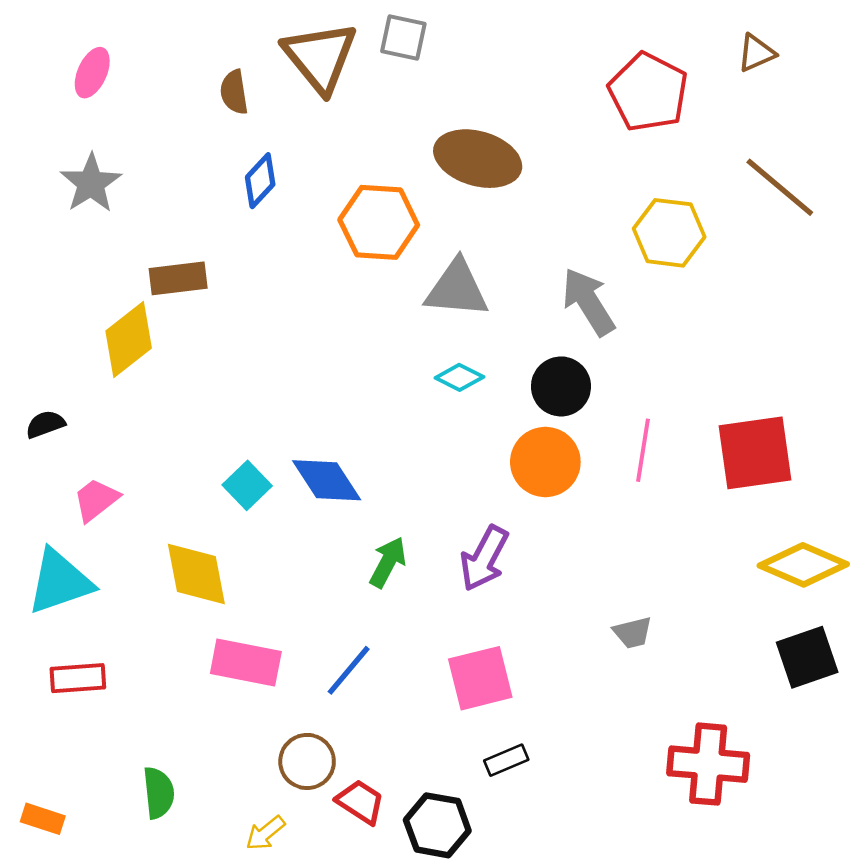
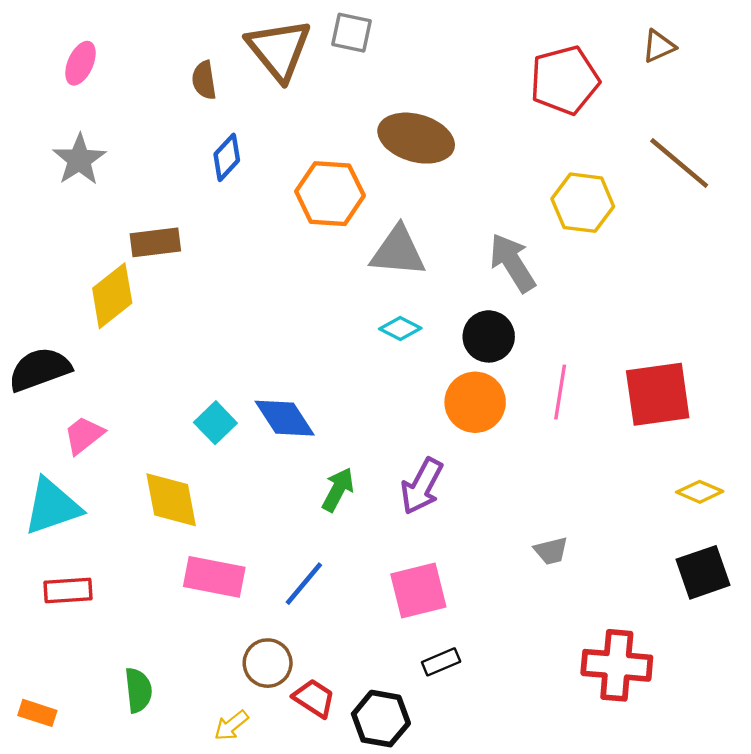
red pentagon: (648, 92) -> (565, 80), turned 30
black semicircle: (45, 424) -> (40, 369), size x1.8
yellow diamond: (803, 565) -> (700, 492), size x0.6

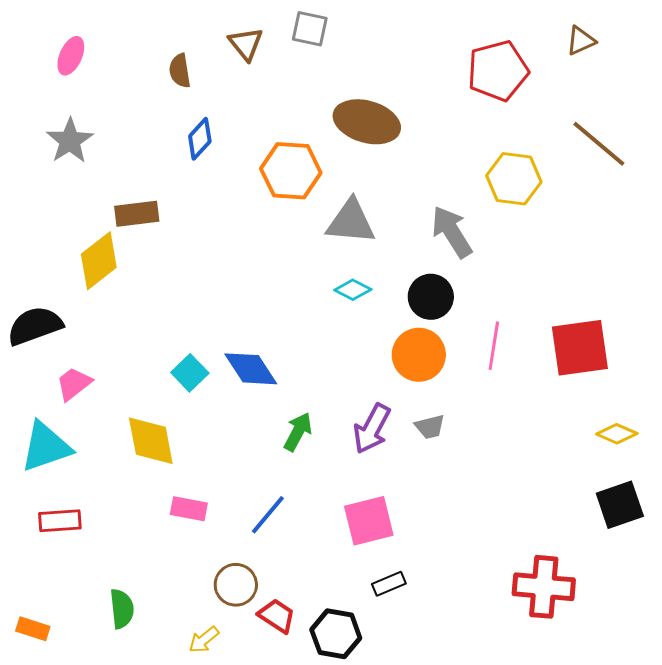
brown triangle: (279, 50) -> (246, 44), size x0.6
gray trapezoid: (551, 551) -> (430, 427), moved
pink rectangle: (214, 577) -> (189, 509), size x0.7

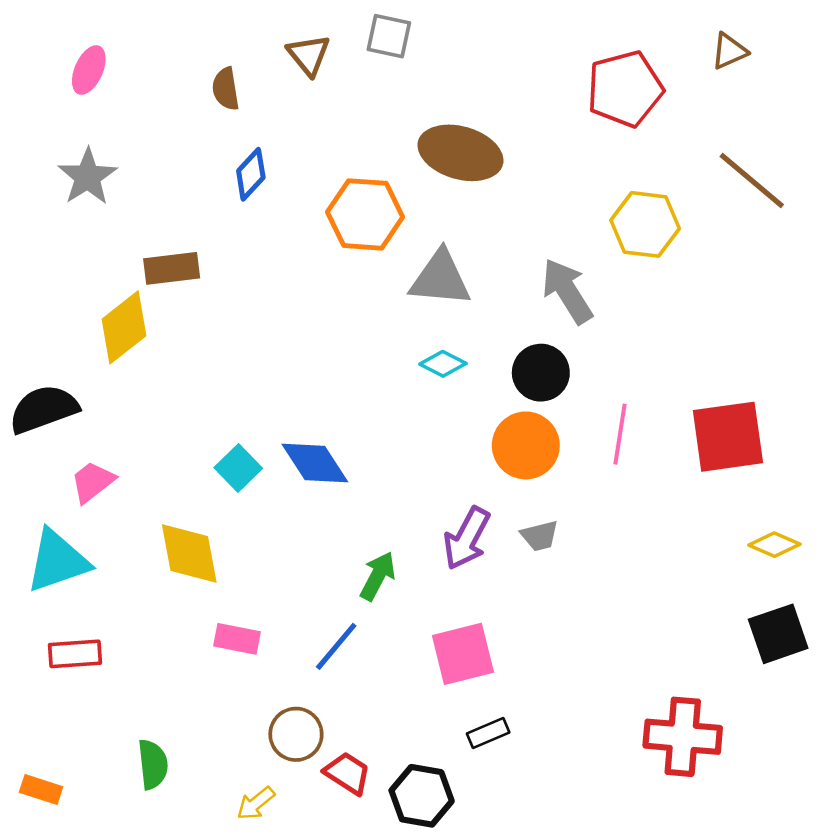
green arrow: (298, 432) -> (378, 576), moved

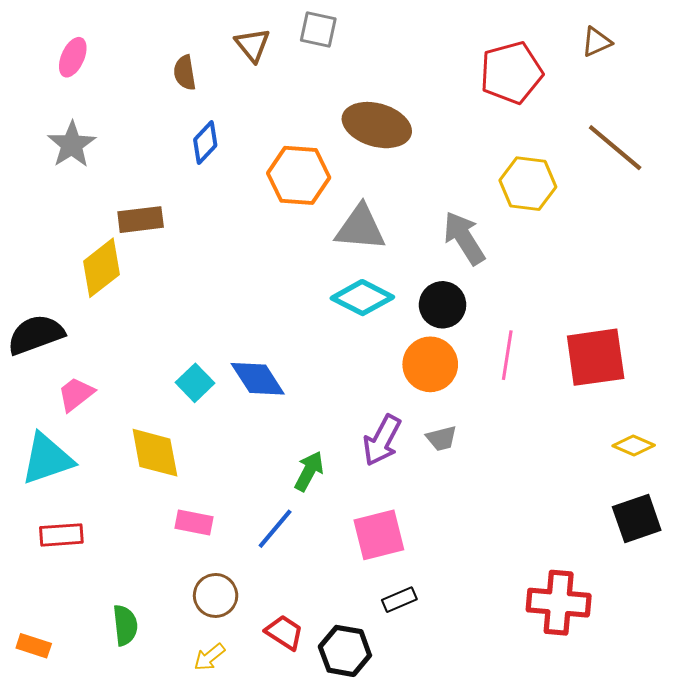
cyan diamond: (443, 364) -> (362, 298), size x1.6
brown circle: (296, 734) -> (216, 595), moved

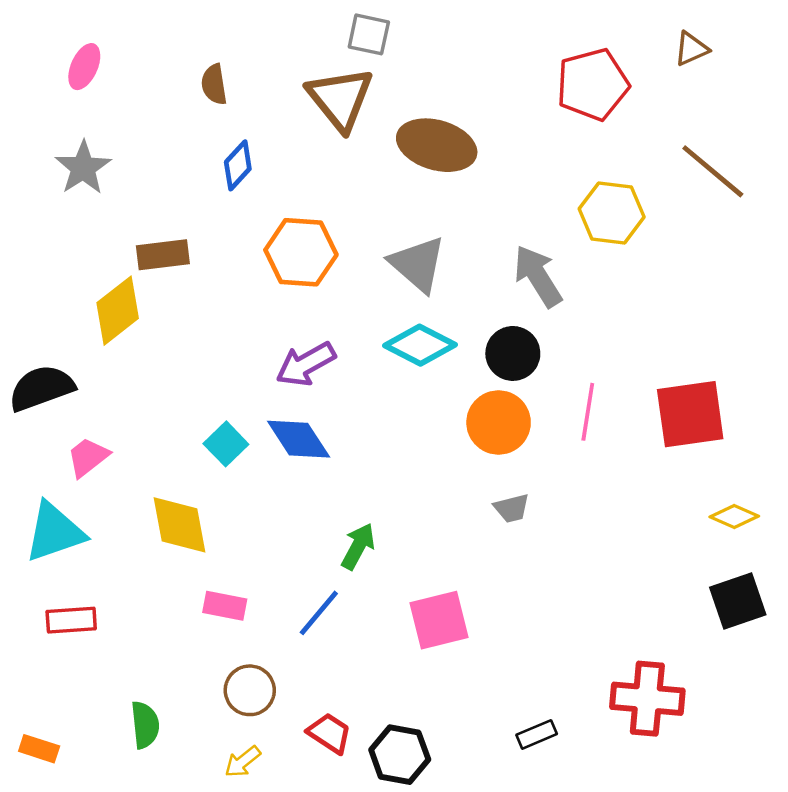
brown triangle: (253, 45) -> (340, 99), moved, size x1.6
orange hexagon: (299, 175) -> (301, 252), moved
gray triangle: (360, 228) -> (418, 264), turned 36
purple arrow: (382, 440) -> (306, 364), moved, turned 33
black rectangle: (399, 600) -> (537, 734), moved

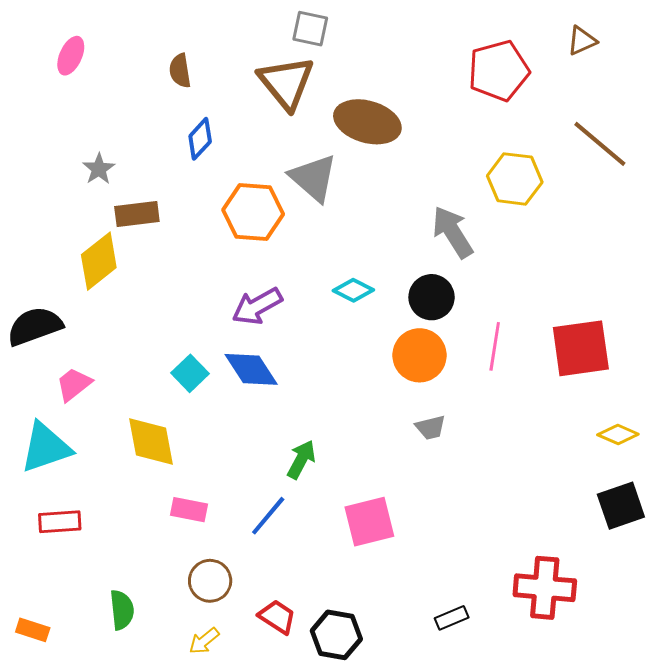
gray star: (83, 168) -> (99, 169), moved, size x0.7
gray triangle: (418, 264) -> (313, 178), moved
cyan diamond: (420, 345) -> (353, 290), size x0.7

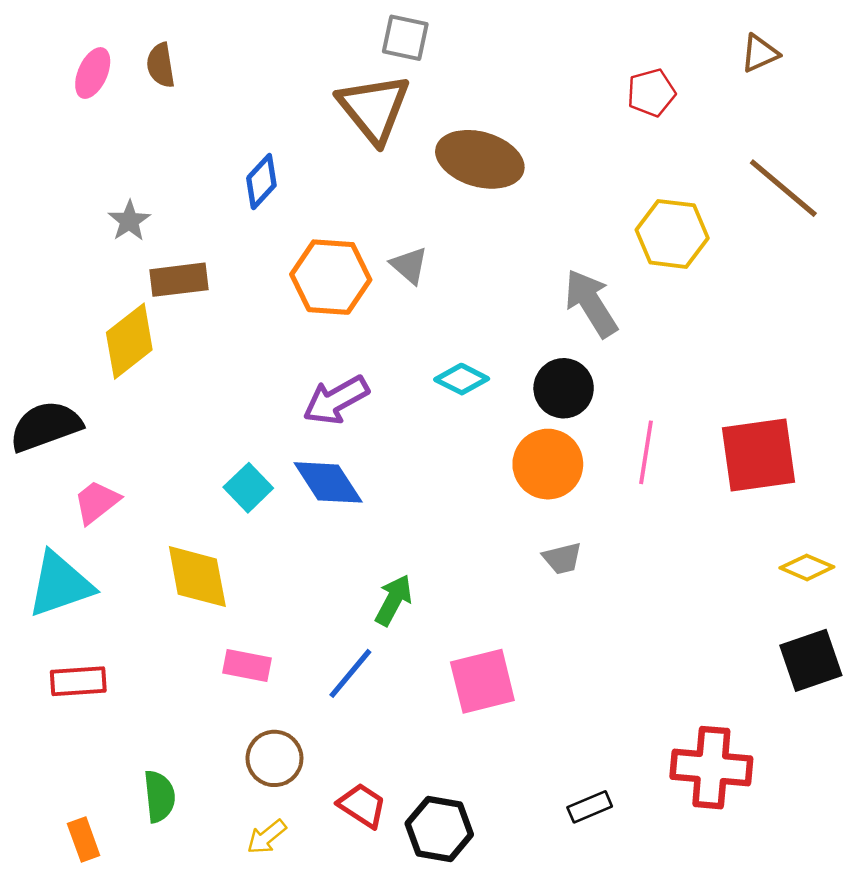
brown semicircle: (180, 71) -> (161, 65), moved
red pentagon: (499, 71) -> (651, 93), size x0.6
gray triangle: (313, 178) -> (409, 265), moved, size x0.6
orange rectangle: (33, 630) -> (84, 840), moved, turned 52

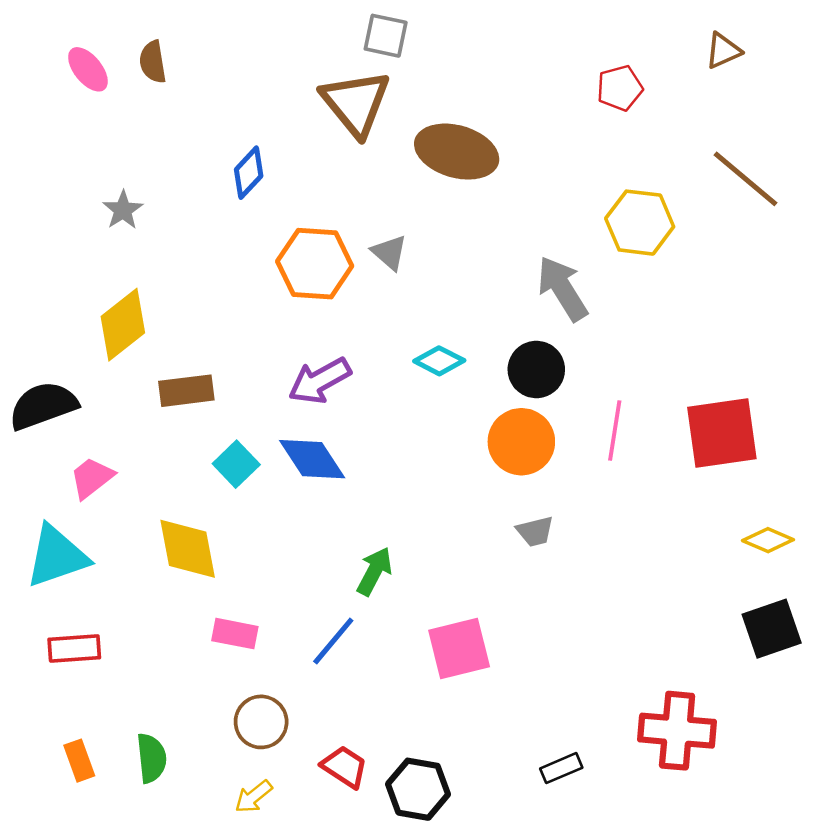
pink ellipse: (93, 73) -> (88, 69), turned -63
brown rectangle: (179, 280) -> (186, 391), moved
orange rectangle: (84, 840) -> (79, 761), moved

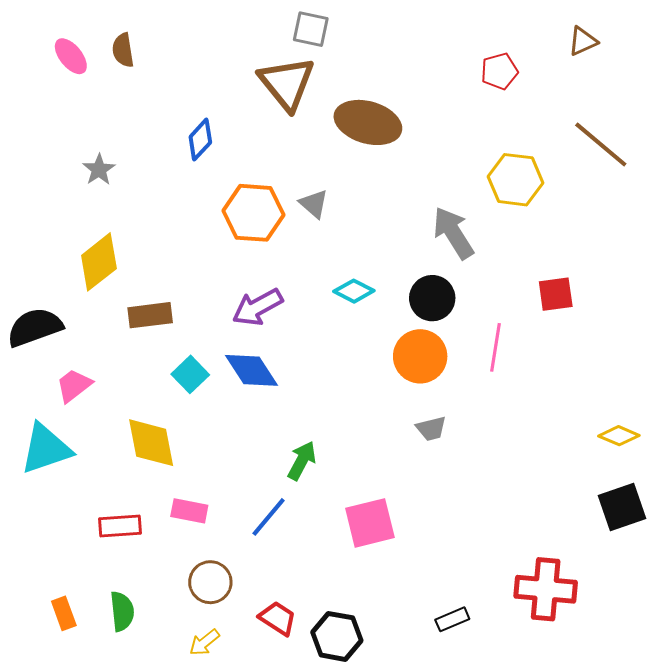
red square: (722, 433) -> (556, 294), moved, size x0.6
red rectangle: (74, 648) -> (120, 526), moved

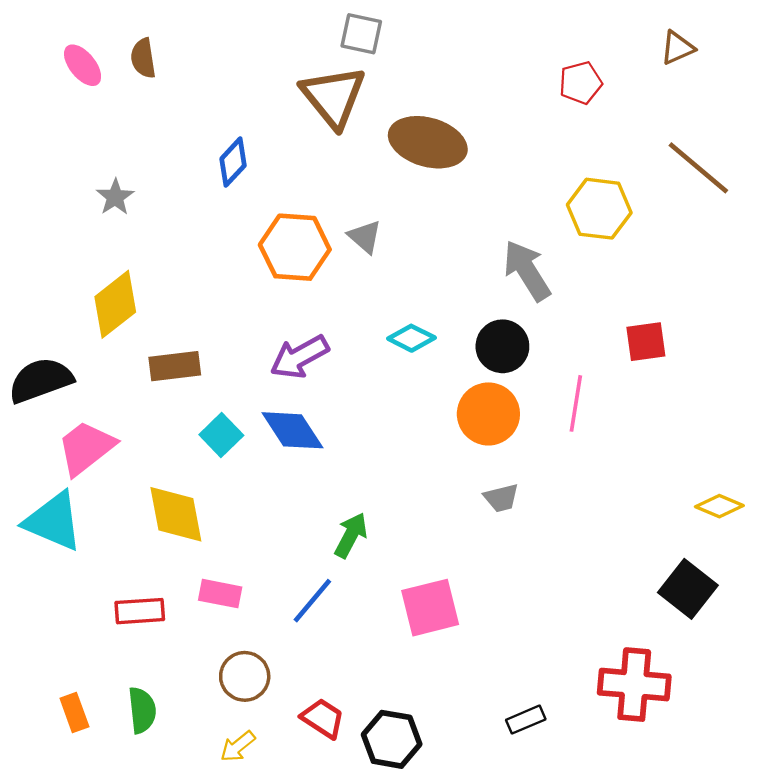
pink trapezoid: (74, 385) -> (86, 448), size x1.4
cyan triangle: (46, 449) -> (53, 521), turned 42
black square: (622, 507) -> (688, 589), moved, turned -33

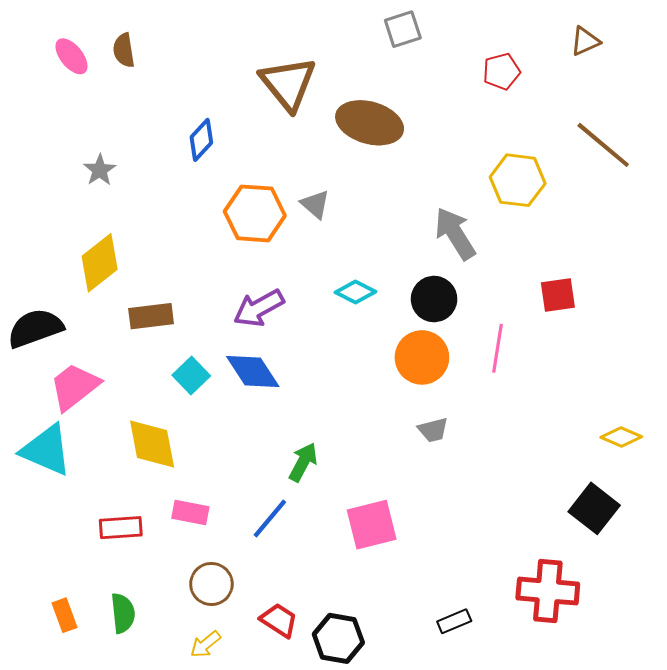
gray square: (361, 34) -> (403, 29), moved, turned -30

